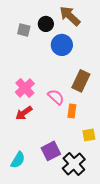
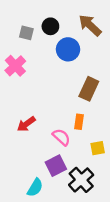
brown arrow: (70, 16) -> (90, 25), moved
pink cross: (25, 88) -> (15, 66), moved
pink semicircle: (56, 97) -> (61, 137), moved
cyan semicircle: (18, 160) -> (35, 188), moved

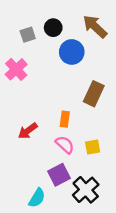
gray square: (26, 33) -> (28, 35), turned -32
orange rectangle: (79, 122) -> (65, 119), moved
yellow square: (98, 148) -> (93, 147), moved

